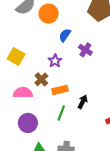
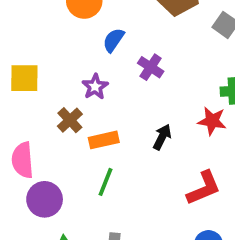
yellow square: (16, 57) -> (24, 78), turned -30
pink semicircle: (23, 93) -> (23, 160), moved, turned -96
black arrow: (83, 102) -> (162, 137), moved

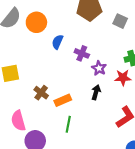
purple star: (95, 87) -> (99, 68), moved

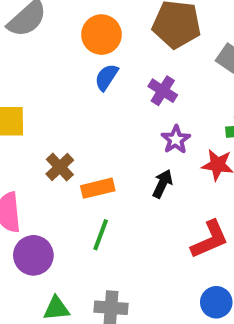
orange circle: (36, 22) -> (101, 35), moved
purple cross: (82, 53) -> (163, 91), moved

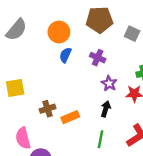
brown cross: (60, 167) -> (48, 109), turned 35
green line: (101, 235) -> (101, 139), moved

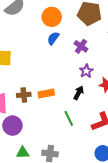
brown cross: (48, 109) -> (24, 95), moved
green line: (101, 139) -> (69, 118), turned -49

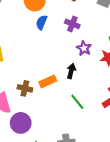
black arrow: (79, 93) -> (71, 71), moved
brown cross: (24, 95) -> (25, 88), turned 32

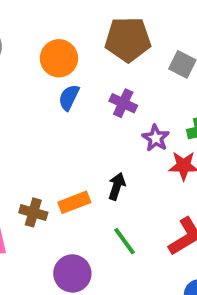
purple star: (84, 48) -> (156, 138), moved
purple circle: (21, 123) -> (72, 273), moved

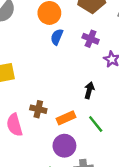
orange rectangle: (74, 202) -> (66, 118), moved

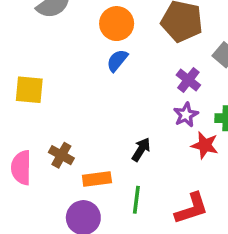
purple cross: (91, 39) -> (188, 80), moved
green line: (96, 124) -> (136, 200), turned 30

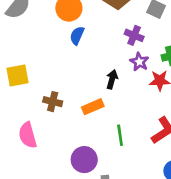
black arrow: (141, 149) -> (112, 79), moved
brown cross: (61, 155) -> (53, 102), moved
orange rectangle: (97, 179) -> (93, 107), moved

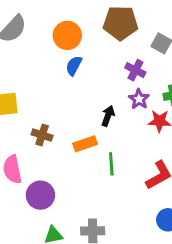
green line: (120, 135) -> (111, 164), moved
purple circle: (84, 160) -> (40, 195), moved

